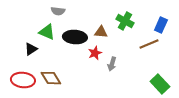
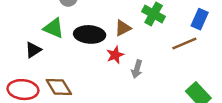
brown triangle: (101, 32) -> (123, 28), turned -32

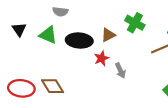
black triangle: (33, 50) -> (19, 29), moved, turned -32
gray arrow: (137, 69) -> (120, 71), turned -40

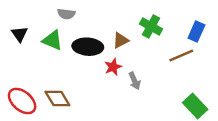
red ellipse: (21, 88) -> (22, 101), turned 35

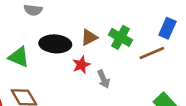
green cross: (151, 26) -> (120, 37), moved
green triangle: (52, 40) -> (19, 57), moved

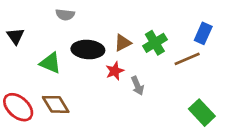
green cross: (120, 37) -> (155, 43), turned 30

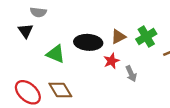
gray semicircle: (65, 15) -> (38, 12), moved

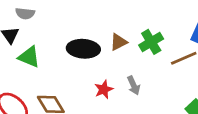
green triangle: (56, 54) -> (29, 57), moved
red star: (111, 61) -> (104, 89), moved

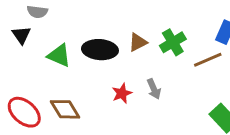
green triangle: (29, 57) -> (59, 55), moved

